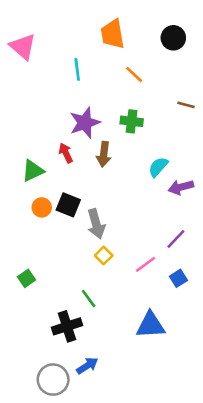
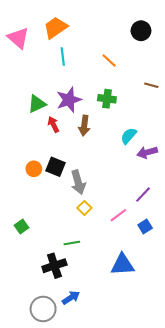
orange trapezoid: (113, 34) -> (55, 28), moved, turned 65
green triangle: (33, 171) -> (37, 104), moved
green line: (89, 299) -> (72, 243), turned -63

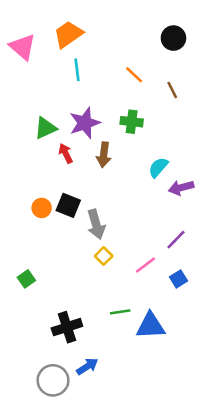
brown line: (151, 85) -> (172, 90), moved, turned 48
green line: (72, 243) -> (120, 312), moved

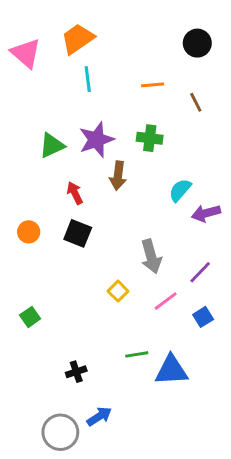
orange line: (134, 75) -> (153, 85), turned -48
red arrow: (66, 153) -> (75, 193), moved
orange circle: (42, 208) -> (29, 232), moved
gray arrow: (96, 224) -> (151, 256), moved
black cross: (67, 327) -> (76, 372), size x0.6

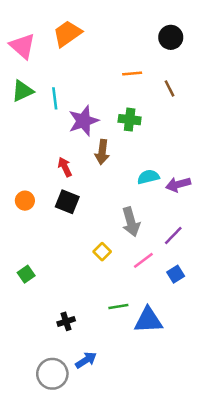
cyan line: (88, 79) -> (55, 98), moved
green triangle: (52, 145) -> (22, 91), moved
cyan semicircle: (180, 190) -> (148, 177), moved, turned 35

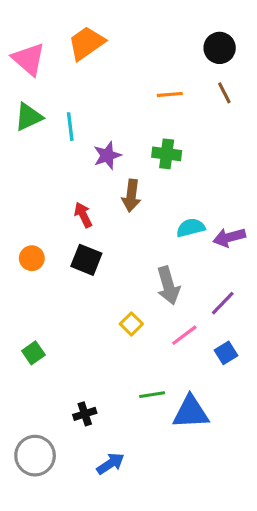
brown line: (169, 88) -> (224, 93), moved
purple star: (83, 121) -> (107, 155), size x0.7
gray circle: (52, 374) -> (35, 456), moved

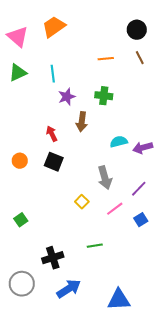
cyan line: (70, 127) -> (53, 74), moved
blue triangle: (191, 412) -> (119, 300), moved
black cross: (85, 414) -> (53, 258), size x1.5
blue arrow: (110, 464) -> (69, 289), size x1.4

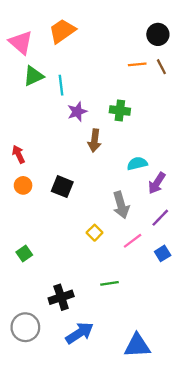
orange line: (106, 59) -> (137, 64), moved
green triangle: (18, 73) -> (33, 76), moved
red arrow: (52, 134) -> (18, 154), moved
purple arrow: (143, 148) -> (157, 183), moved, turned -42

